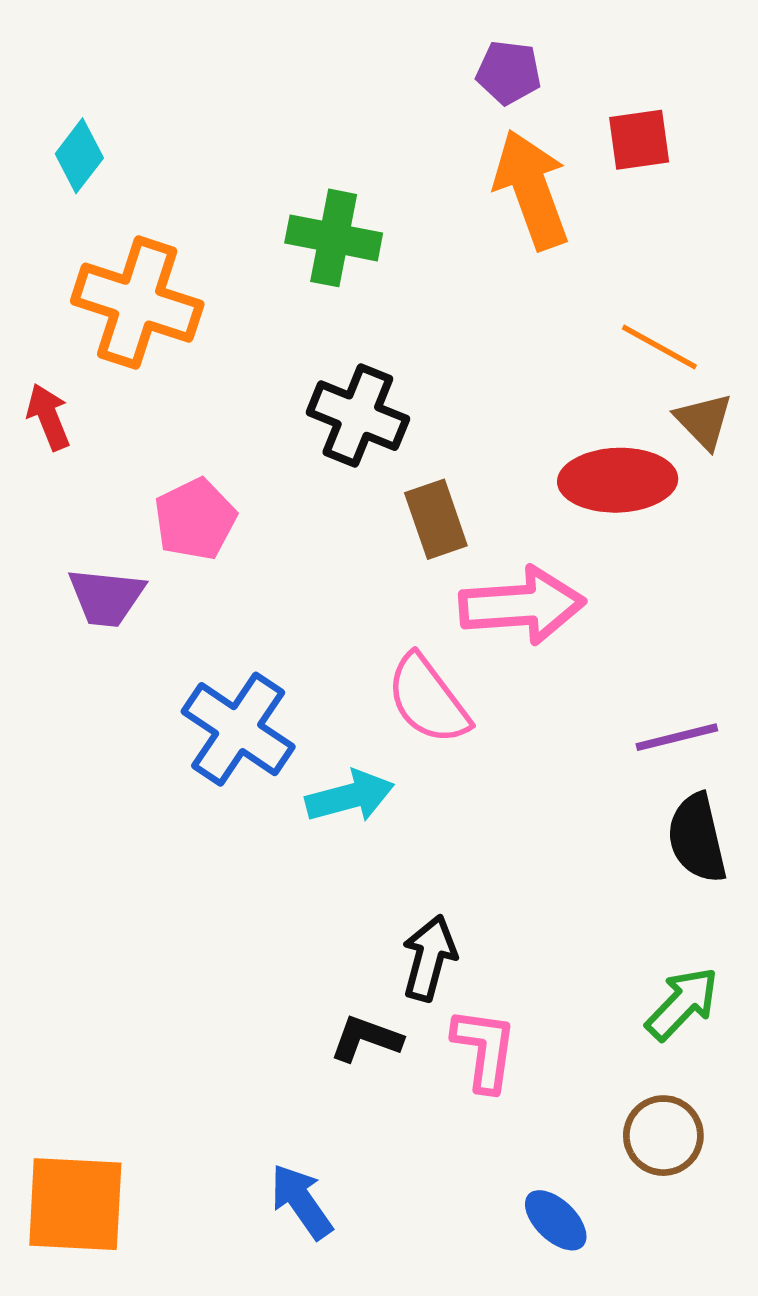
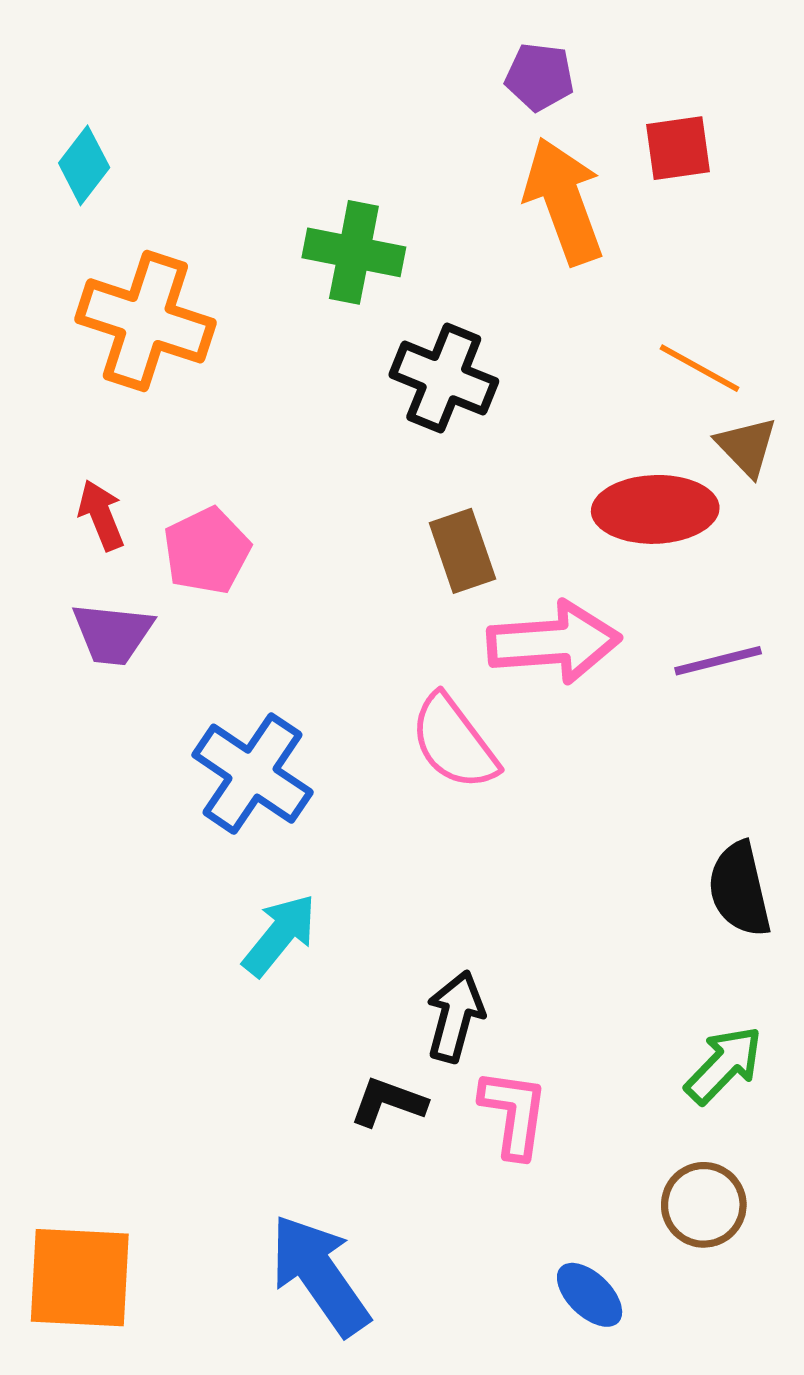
black cross: (358, 416) -> (444, 378), moved
red arrow: (48, 417) -> (101, 515), moved
purple line: (677, 737) -> (718, 661), moved
cyan arrow: (350, 796) -> (280, 935), moved, turned -36
blue arrow: (301, 1201) -> (320, 1275), size x1.5

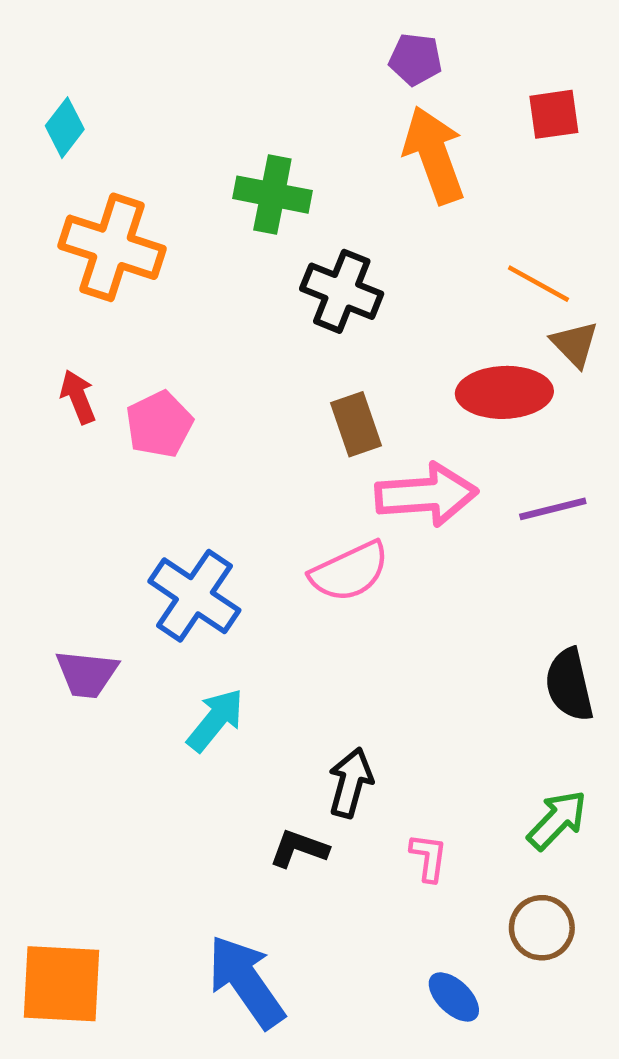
red square: (678, 148) -> (554, 114), moved
purple trapezoid: (113, 634) -> (87, 674), moved
pink semicircle: (454, 742) -> (349, 572), turned -78
pink L-shape: (514, 1113) -> (429, 857), moved, size x0.7

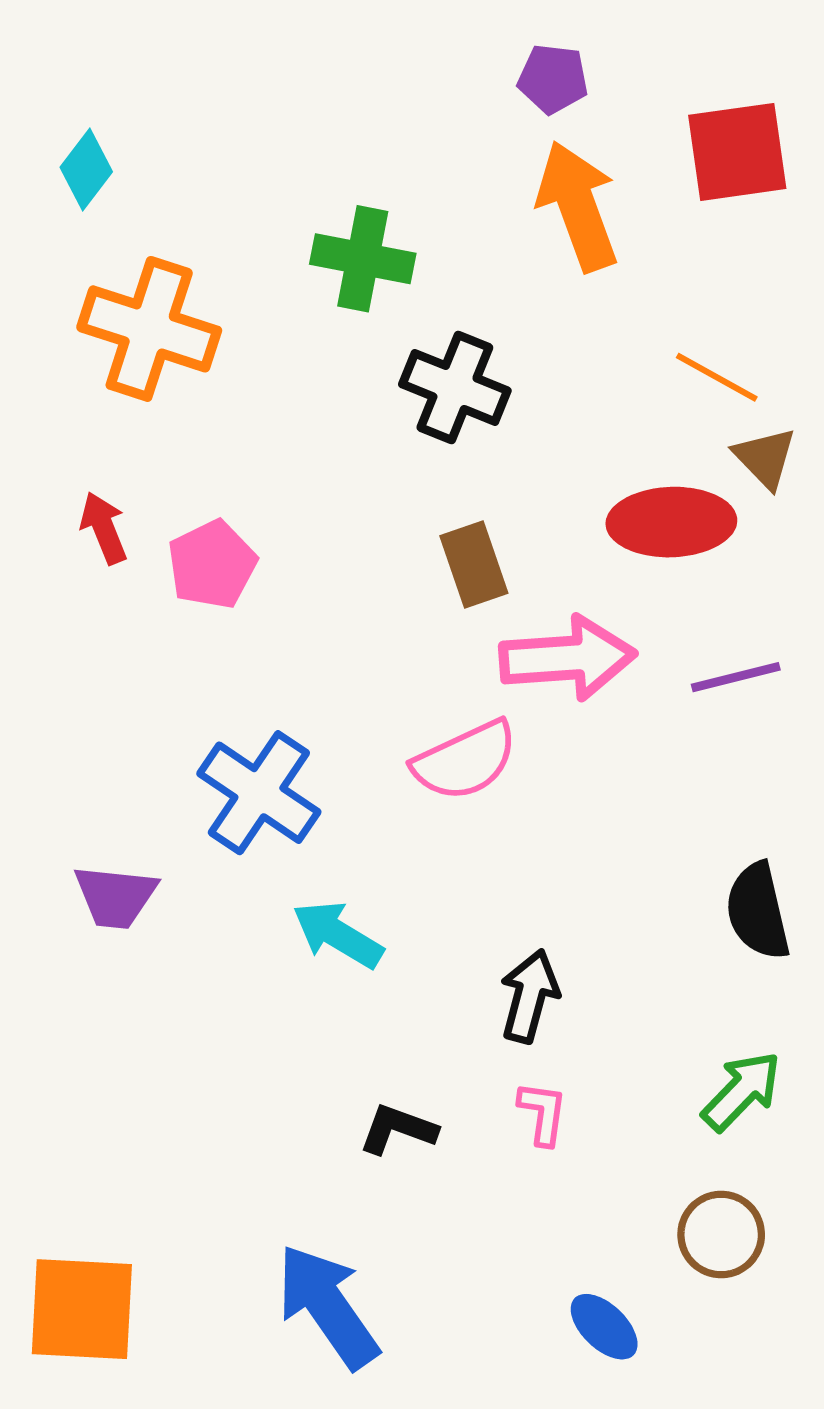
red square: (554, 114) -> (737, 152), size x1.5
cyan arrow: (215, 720) -> (338, 935), moved, turned -98
black arrow: (351, 783) -> (530, 996), moved
pink L-shape: (429, 857) -> (543, 1113), moved

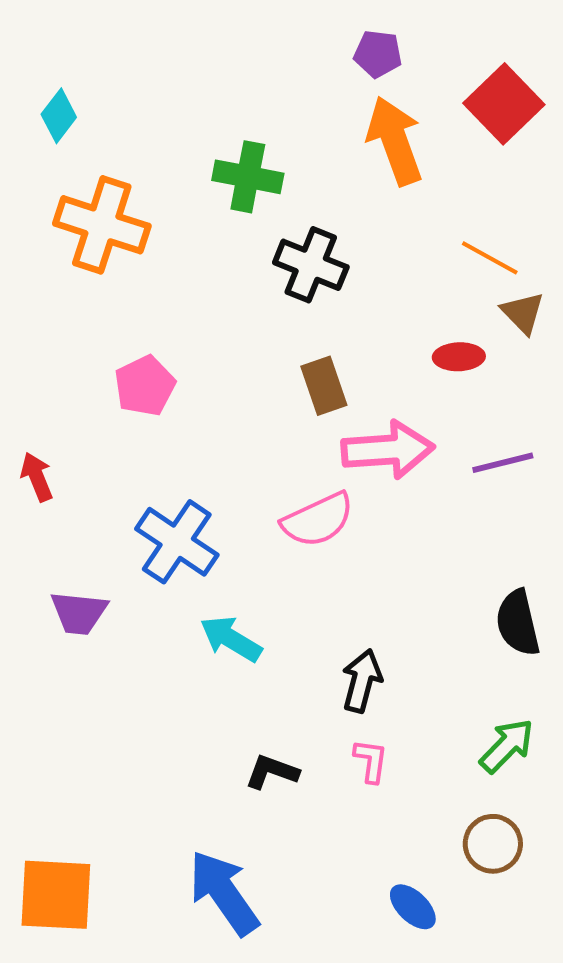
red square: (737, 152) -> (504, 104), turned -36
red ellipse: (671, 522) -> (459, 357), size x0.6
red arrow: (104, 528) -> (37, 477), moved

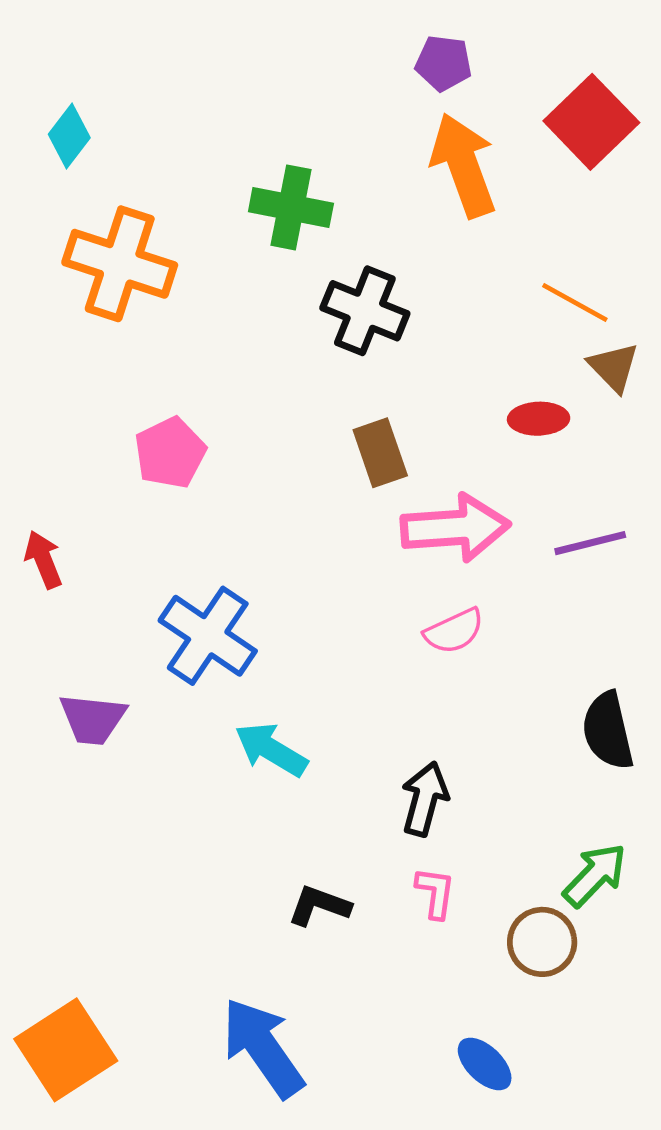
pink semicircle: (318, 520) -> (454, 631), moved, size x0.7
brown circle: (493, 844) -> (542, 942), moved
orange square: (56, 895) -> (66, 1050), turned -36

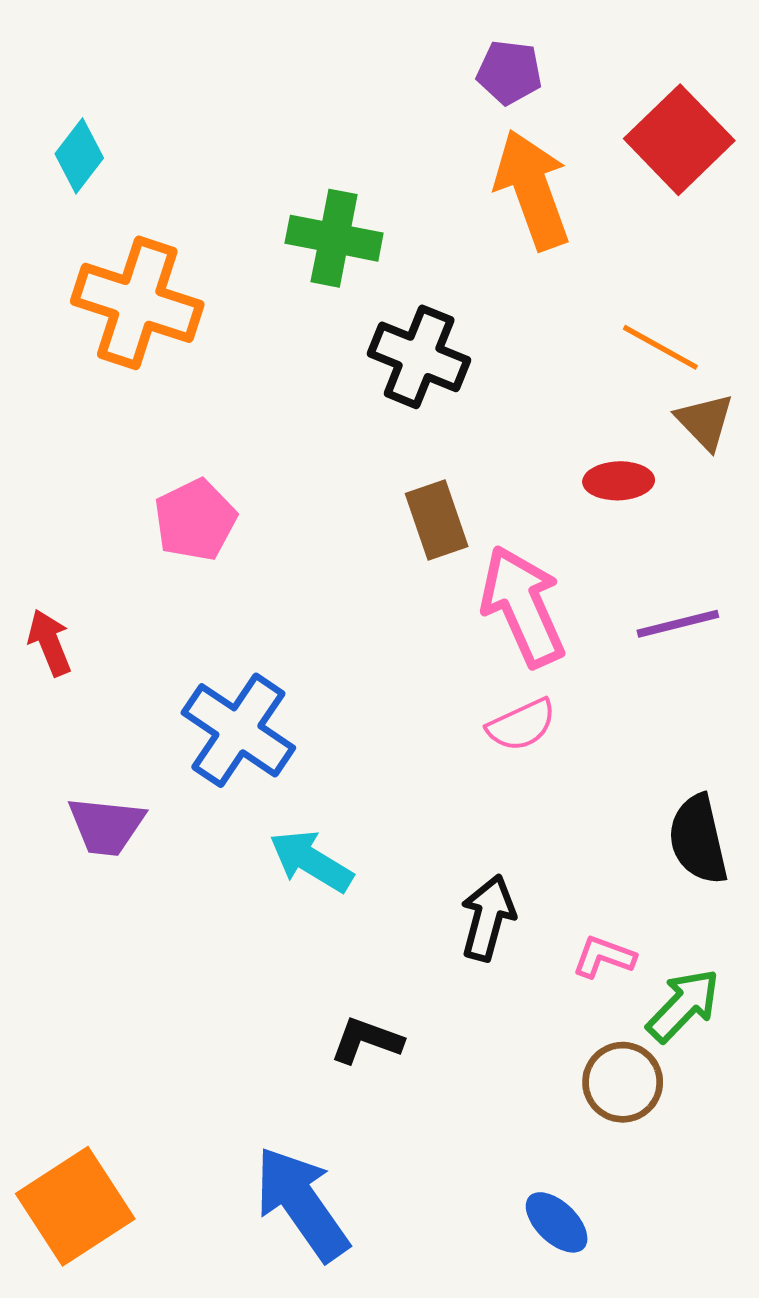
pink arrow: (455, 528) -> (523, 606), turned -110
pink L-shape: (435, 893) -> (604, 957), moved, turned -78

